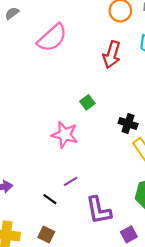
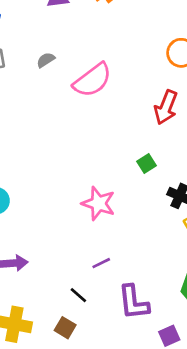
gray semicircle: (12, 13) -> (46, 60), moved
green square: (87, 102) -> (147, 164), moved
black line: (50, 199) -> (78, 295), moved

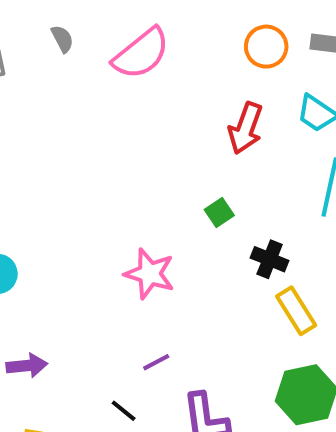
gray semicircle: (46, 60) -> (62, 39), moved, turned 96
pink semicircle: (92, 80) -> (141, 54), moved

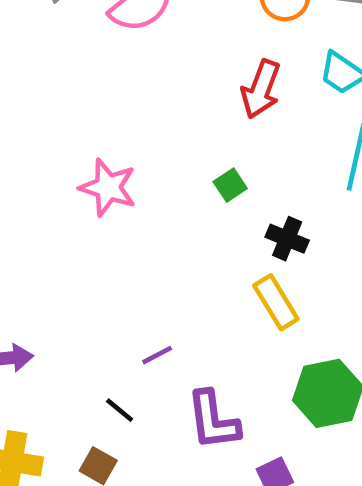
pink star: (150, 274) -> (108, 187), moved
yellow rectangle: (296, 311) -> (276, 302), moved

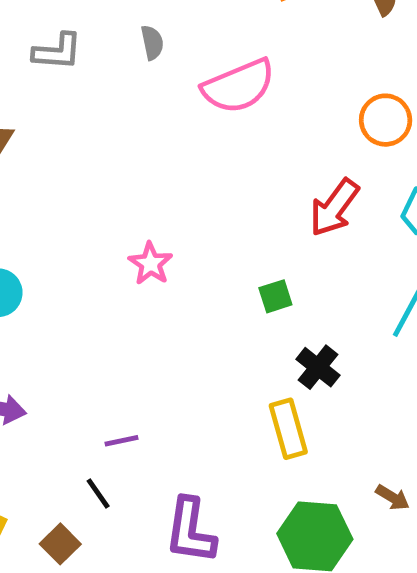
pink star: (108, 187) -> (151, 264), size x0.7
purple line: (157, 355) -> (121, 441), moved

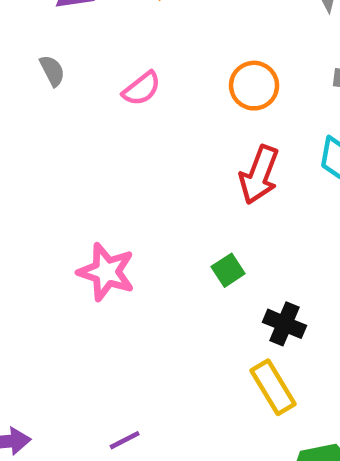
pink semicircle: (239, 86) -> (142, 89), size x0.6
orange circle: (386, 120) -> (254, 86), moved
pink star: (151, 264) -> (106, 272), size x1.4

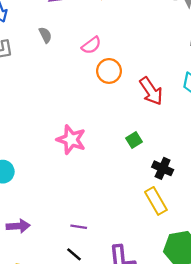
orange circle: (254, 86) -> (109, 71), moved
red arrow: (259, 175) -> (151, 91), turned -56
purple line: (125, 440) -> (79, 227), turned 35

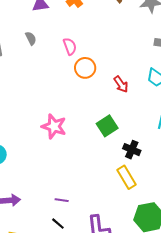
pink semicircle: (91, 45) -> (70, 46), turned -72
red arrow: (151, 91) -> (121, 84), size x0.7
green square: (134, 140) -> (107, 126), size x1.5

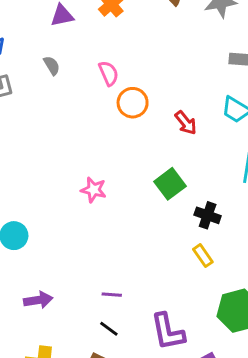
pink star: (54, 126) -> (94, 190), size x0.7
yellow rectangle: (127, 177) -> (203, 256), size x0.7

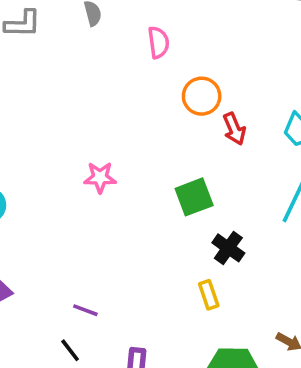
orange circle: (133, 103) -> (202, 96), moved
pink star: (94, 190) -> (100, 177), turned -30

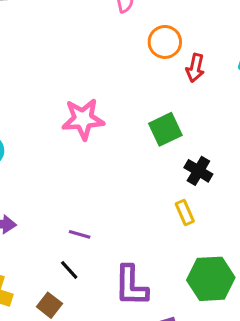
red arrow: (234, 129) -> (195, 68), turned 40
pink star: (100, 177) -> (83, 119), size x1.5

